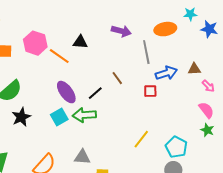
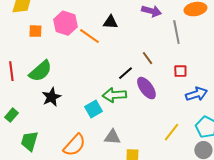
blue arrow: (166, 73) -> (196, 94), moved
purple ellipse: (66, 92) -> (146, 88), moved
cyan square: (59, 117) -> (93, 109), moved
yellow line: (141, 139) -> (171, 132), moved

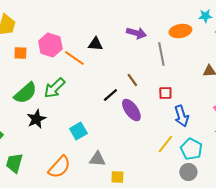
blue arrow: (196, 94) -> (181, 116), turned 90
green arrow: (114, 95) -> (54, 88), moved, turned -40
yellow line: (171, 132) -> (165, 144), moved

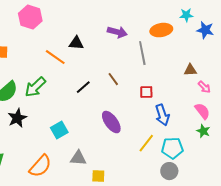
pink hexagon: (50, 45) -> (30, 17), moved
black line: (110, 95) -> (83, 87), moved
purple ellipse: (131, 110) -> (111, 122), moved
cyan pentagon: (191, 149) -> (172, 148), turned -30

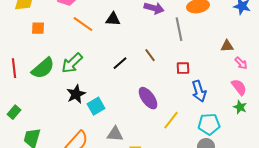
orange line: (55, 57) -> (83, 24), moved
black star: (17, 118) -> (76, 94), moved
yellow line: (146, 143) -> (171, 120), moved

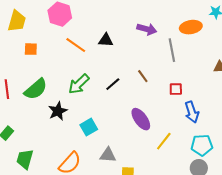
green arrow: (72, 63) -> (79, 84), moved
black star: (76, 94) -> (58, 111), moved

